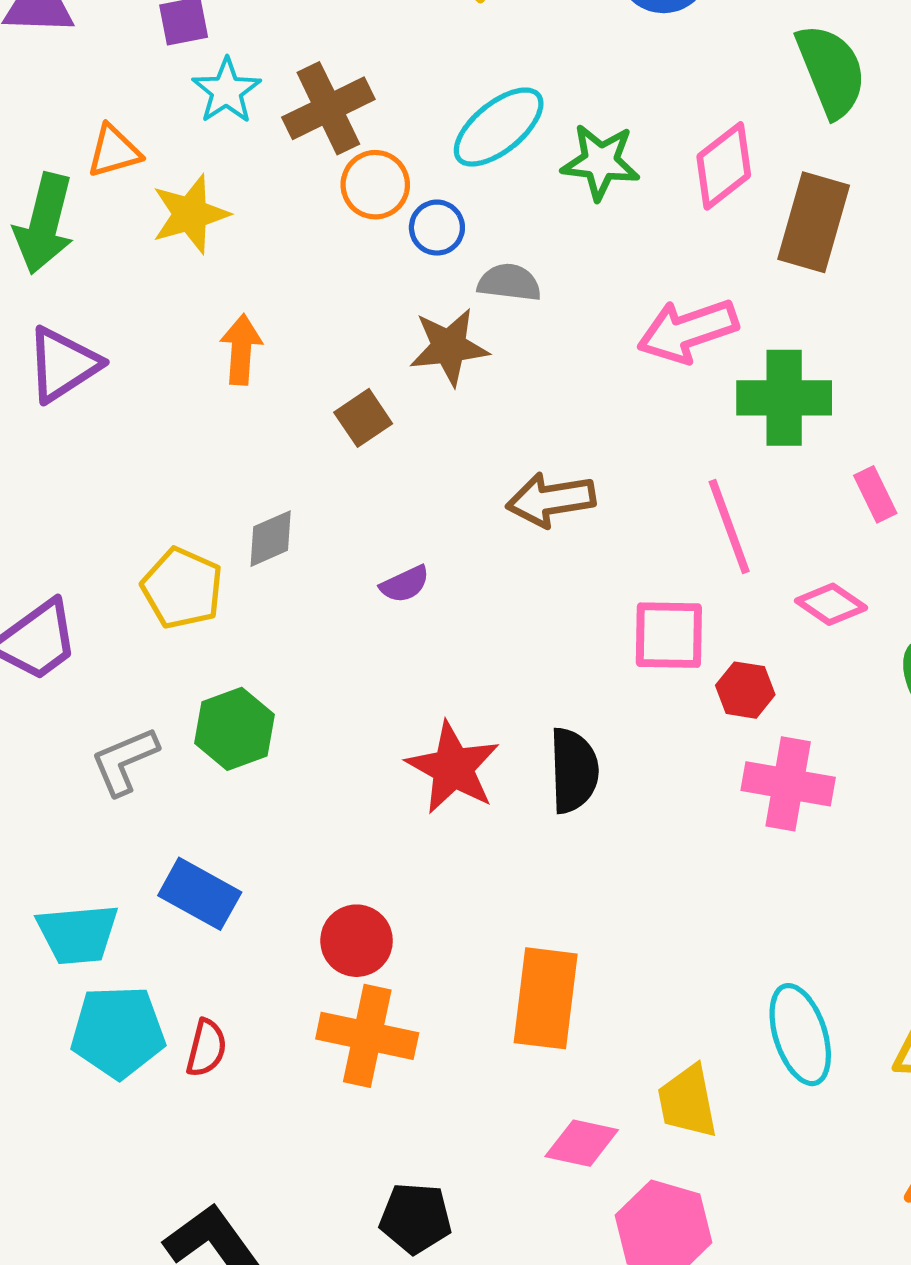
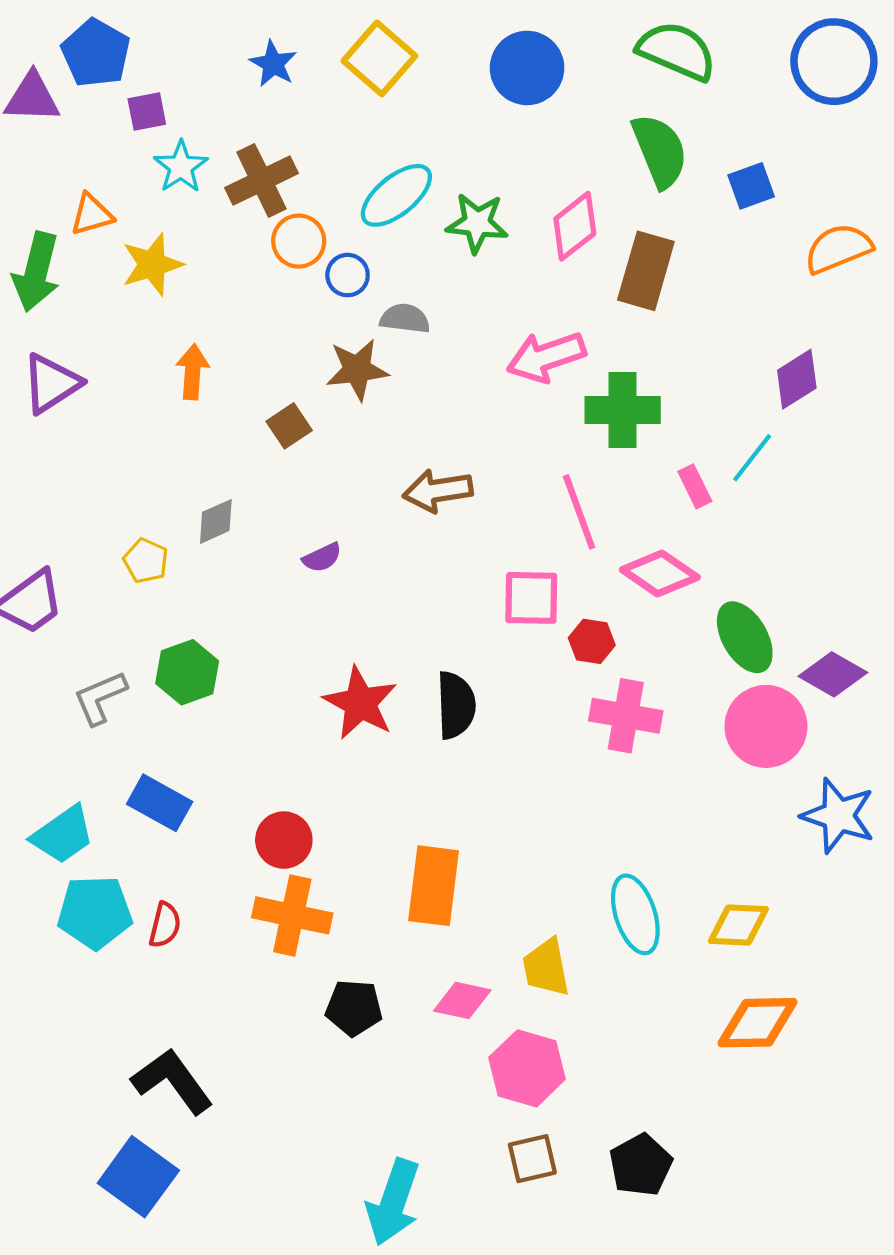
yellow pentagon: (182, 588) -> (146, 561), size x0.7
pink diamond: (831, 604) -> (660, 573), size x1.4
cyan trapezoid: (78, 934) -> (63, 835), turned -30
black pentagon: (415, 1218) -> (354, 1008), moved

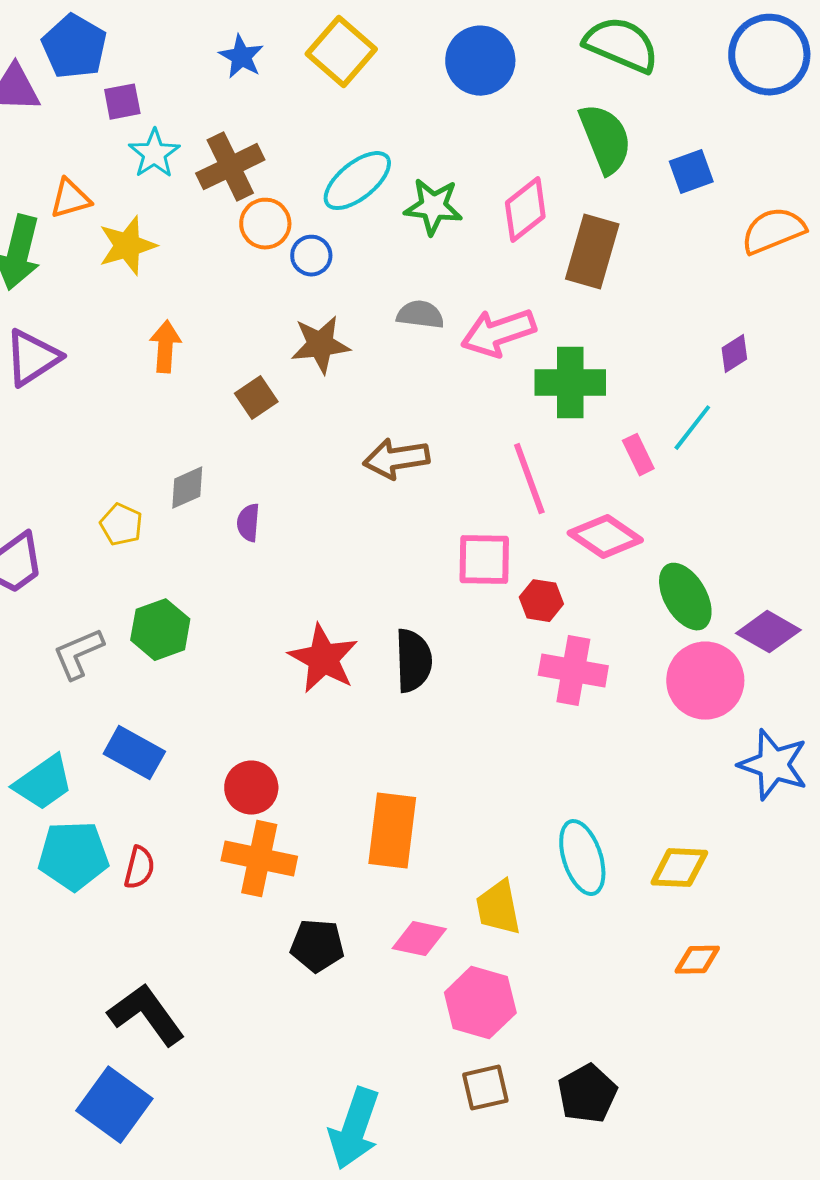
gray semicircle: (405, 319) -> (420, 315), moved
purple diamond: (797, 379) -> (734, 354), size x0.7
purple semicircle: (322, 558) -> (248, 523), moved, turned 120
orange diamond: (757, 1023) -> (697, 960), size x0.6

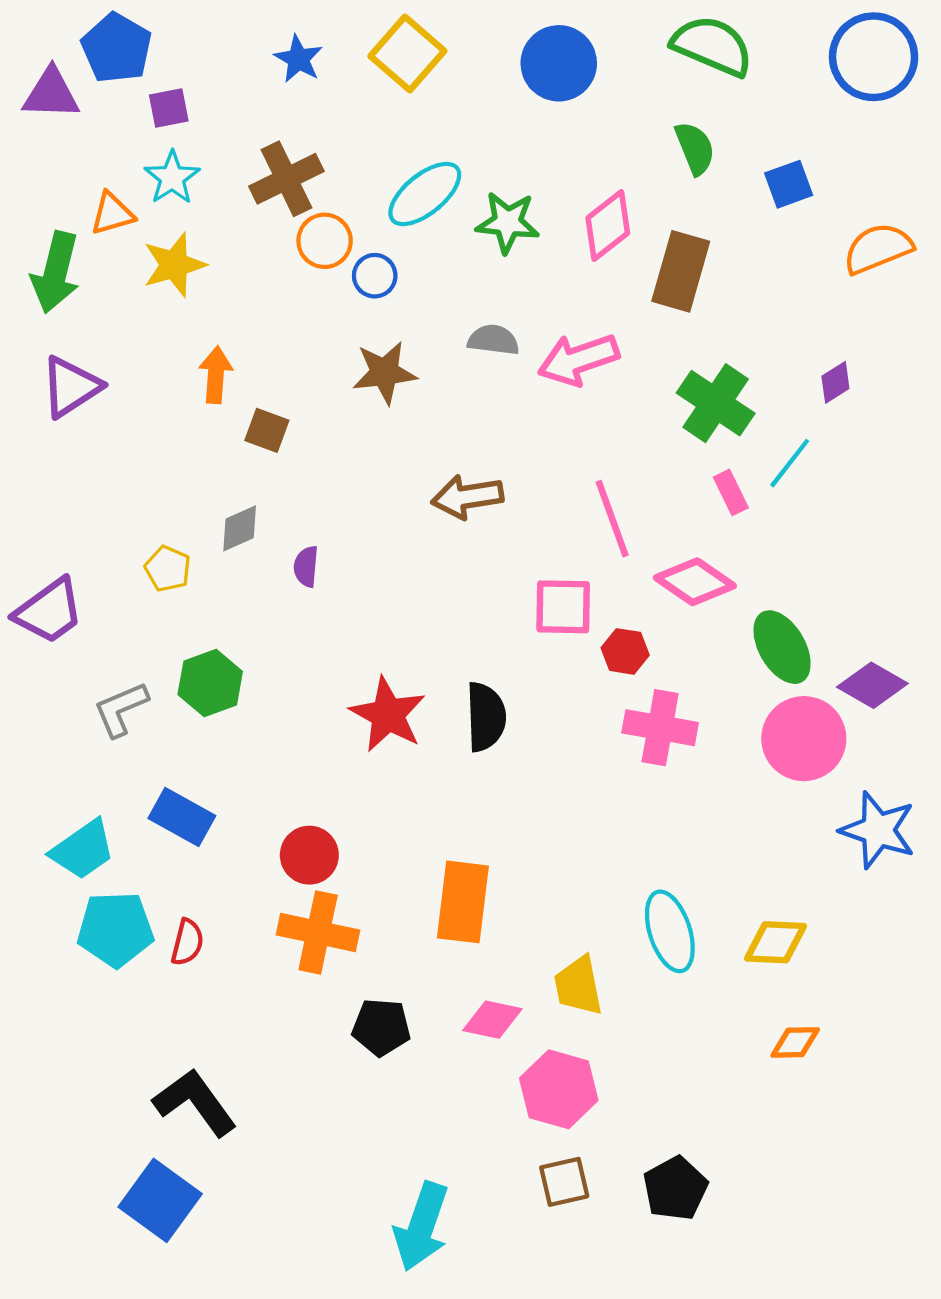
green semicircle: (605, 139) -> (695, 148), size x0.7
cyan star: (154, 154) -> (172, 178), moved
green cross: (570, 383) -> (716, 403), moved, turned 34
brown square: (256, 398) -> (267, 430), moved, turned -36

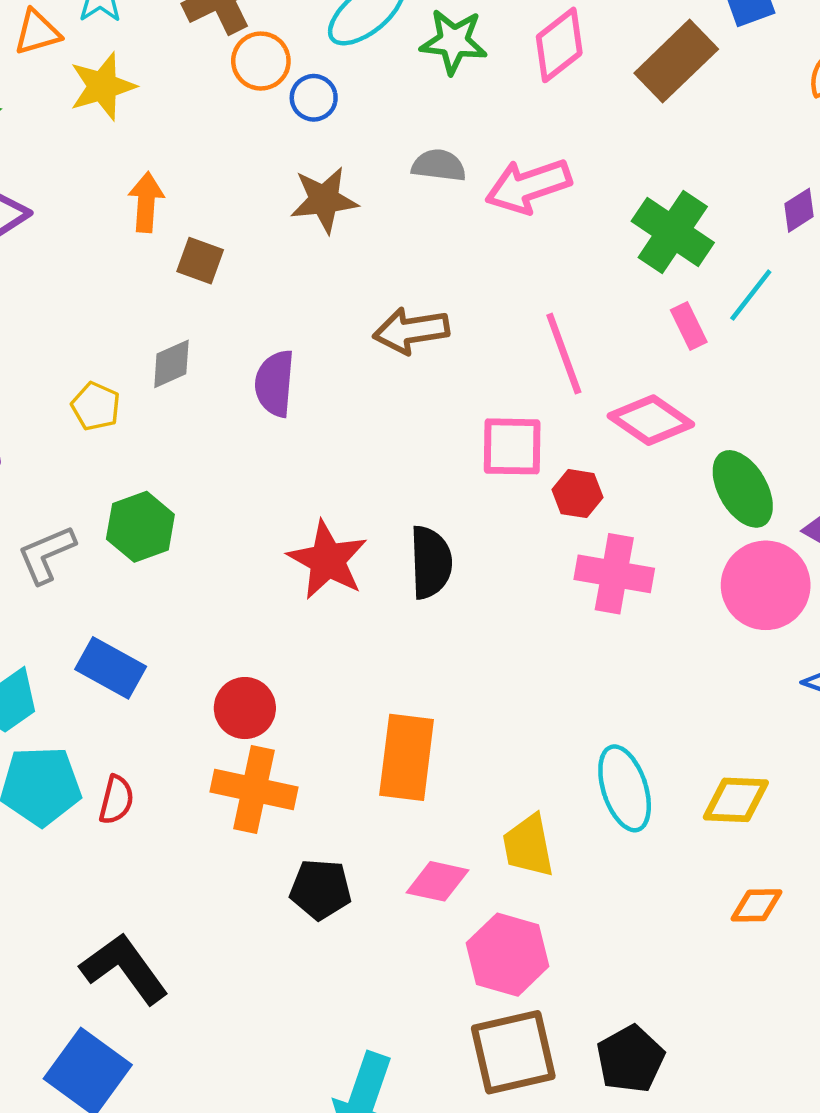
brown rectangle: (681, 271) -> (676, 61), moved, turned 30
purple semicircle: (306, 566) -> (275, 383), moved, size x1.5
brown square: (564, 1182) -> (513, 1052), size x1.6

